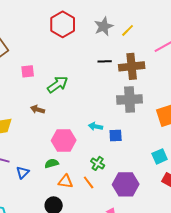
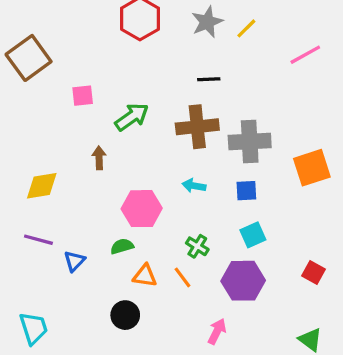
brown cross: (132, 66) -> (197, 127), moved
brown arrow: (38, 109) -> (99, 158), turned 72
blue square: (116, 135) -> (246, 191), moved
cyan square: (160, 156) -> (253, 235), moved

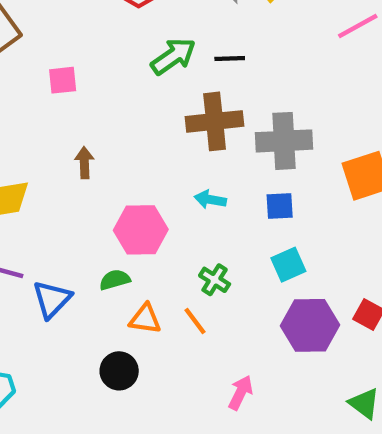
green arrow: (132, 117) -> (173, 56), moved
blue triangle: (74, 261) -> (52, 299), size x1.4
purple hexagon: (243, 281) -> (310, 325), moved

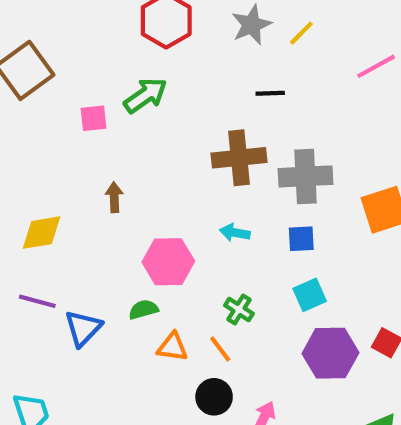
green arrow: (173, 56) -> (145, 95), moved
black line: (230, 58) -> (270, 93), moved
black circle: (119, 371) -> (214, 397), moved

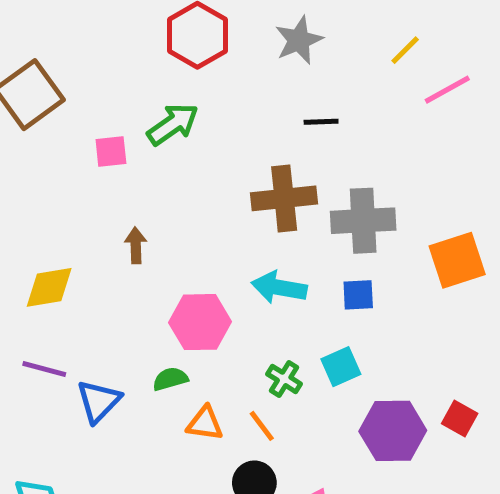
yellow line: (301, 33) -> (405, 50), moved
cyan arrow: (235, 233) -> (279, 287), size x1.5
cyan square: (310, 295) -> (341, 367), moved

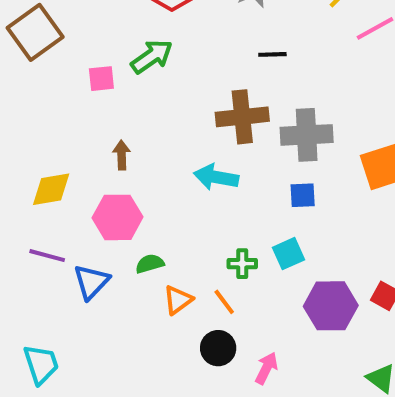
cyan arrow: (279, 287) -> (216, 177), moved
pink hexagon: (200, 322) -> (118, 217), moved
green cross: (284, 379) -> (242, 264), turned -32
orange triangle: (205, 423) -> (178, 300), turned -44

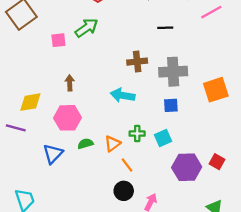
black line: (272, 54) -> (165, 28), moved
brown cross: (242, 117) -> (137, 62), size x0.7
purple line: (47, 256) -> (16, 128), moved
green cross: (242, 264) -> (137, 134), moved
orange triangle: (178, 300) -> (112, 144), moved

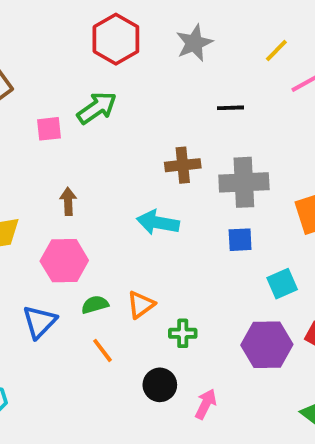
green cross: (137, 134) -> (183, 333), moved
cyan square: (163, 138) -> (282, 284), moved
orange line: (127, 165) -> (103, 350), moved

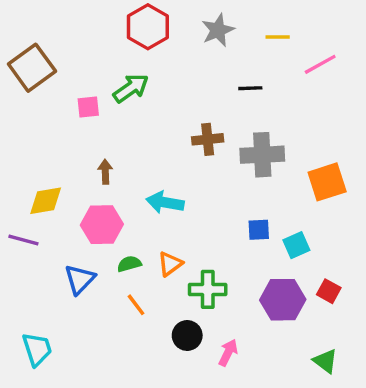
yellow line: (276, 51) -> (278, 37), moved, turned 45
cyan arrow: (158, 222) -> (165, 202), moved
blue square: (240, 240) -> (259, 230), moved
green cross: (183, 333) -> (208, 289), size x1.5

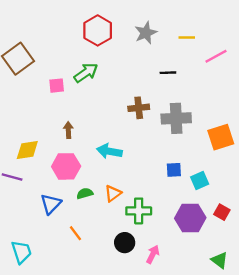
orange line: (136, 305) -> (75, 233), moved

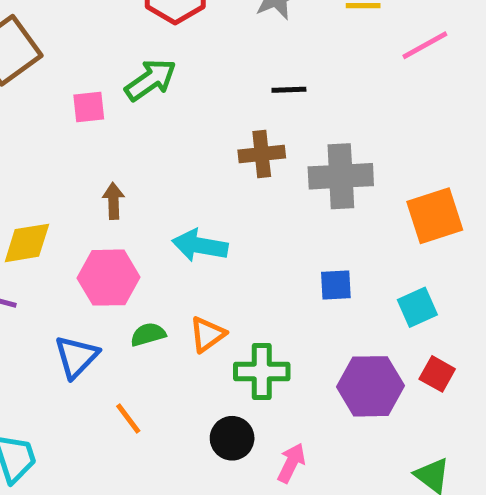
black line: (168, 73) -> (289, 90), moved
cyan square: (200, 180) -> (417, 307), moved

